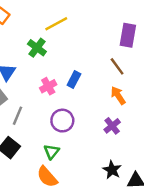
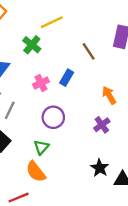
brown line: (117, 66) -> (89, 51), moved

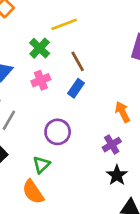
brown line: (89, 51) -> (78, 61), moved
pink cross: (41, 83) -> (41, 80), moved
black star: (100, 168) -> (117, 175), moved

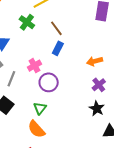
pink cross: (41, 80) -> (34, 66), moved
orange arrow: (122, 112) -> (95, 61), turned -70
purple cross: (112, 145) -> (99, 85), moved

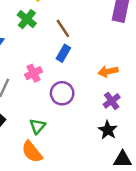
purple circle: (49, 82) -> (62, 93), moved

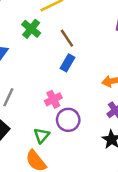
pink cross: (33, 73) -> (53, 99), moved
purple circle: (62, 93) -> (68, 120), moved

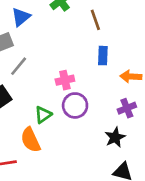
blue rectangle: (67, 63) -> (103, 56), moved, turned -42

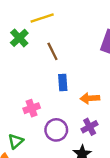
purple circle: (75, 105) -> (56, 130), moved

